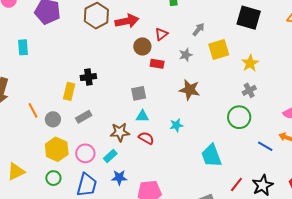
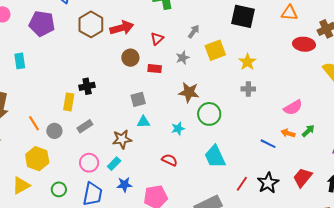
brown circle: (142, 46) -> (130, 58), moved
gray cross: (249, 90) -> (248, 89), turned 32
green circle: (239, 117) -> (209, 114), moved
red semicircle: (146, 138) -> (170, 160), moved
yellow hexagon: (57, 149) -> (37, 159), moved

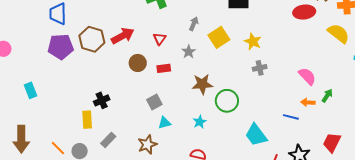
purple pentagon: (42, 24) -> (61, 47), moved
pink semicircle: (293, 108) -> (307, 76), turned -90
cyan trapezoid: (215, 157) -> (256, 135), moved

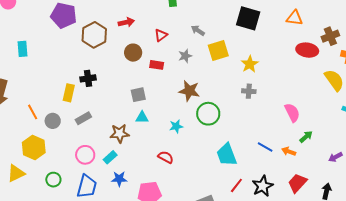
gray arrow: (194, 24) -> (198, 30), turned -96
red arrow: (123, 36) -> (126, 22), size x0.7
brown hexagon: (92, 39) -> (94, 35), moved
orange arrow: (308, 102) -> (289, 151), moved

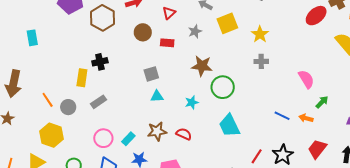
red ellipse: (307, 50) -> (316, 16), turned -45
brown star: (120, 133) -> (157, 131), moved
cyan trapezoid: (227, 155) -> (229, 126), moved

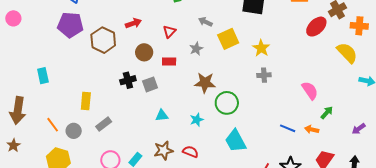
cyan rectangle: (32, 38) -> (43, 76), moved
black cross: (100, 62) -> (128, 80), moved
gray square: (151, 74) -> (150, 84), moved

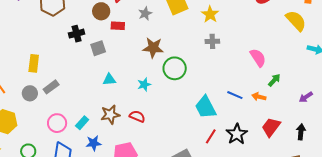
brown circle: (144, 52) -> (101, 11), moved
black cross: (128, 80) -> (77, 34), moved
gray circle: (74, 131) -> (30, 93), moved
cyan trapezoid: (236, 141) -> (206, 107), moved

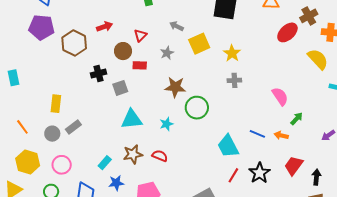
cyan triangle: (109, 80) -> (132, 119), size x1.6
pink circle: (57, 123) -> (62, 165), moved
black arrow: (301, 132) -> (316, 177), moved

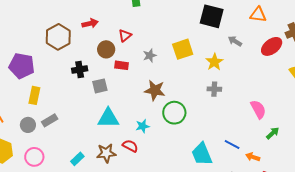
gray arrow: (177, 26) -> (235, 41), moved
purple pentagon: (41, 27) -> (22, 66), moved
orange arrow: (281, 135) -> (253, 157), moved
red semicircle: (160, 156) -> (130, 146), moved

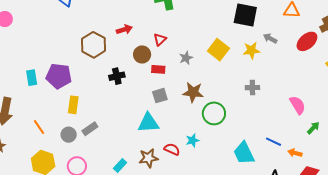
yellow square: (183, 49) -> (218, 50), turned -30
yellow star: (214, 62) -> (251, 50), moved, turned 30
gray square: (100, 86) -> (160, 96), moved
cyan star: (143, 126) -> (192, 140), moved

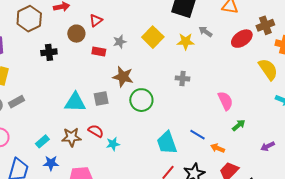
red rectangle: (158, 69) -> (99, 51), moved
gray square: (160, 96) -> (101, 98), moved
cyan star: (192, 140) -> (113, 144), moved

